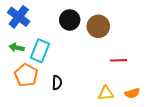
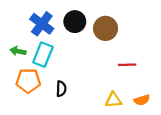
blue cross: (19, 17) -> (42, 24), moved
orange pentagon: (26, 75) -> (28, 81), turned -30

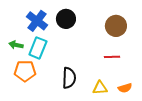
brown circle: (105, 28) -> (116, 26), moved
black semicircle: (61, 89) -> (69, 78), moved, size x1.5

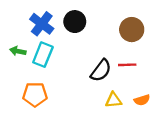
orange pentagon: (25, 71) -> (35, 94), moved
black semicircle: (69, 78) -> (101, 70), moved, turned 35

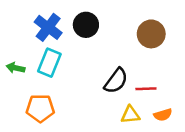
green arrow: (18, 51) -> (16, 68), moved
red line: (127, 65) -> (146, 89), moved

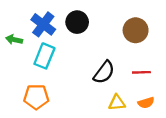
green arrow: (16, 68) -> (14, 40), moved
red line: (146, 89) -> (141, 72), moved

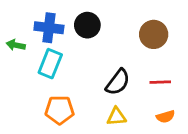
blue cross: (43, 24) -> (49, 28), turned -30
orange pentagon: (36, 97) -> (60, 110), moved
yellow triangle: (117, 103) -> (117, 117), moved

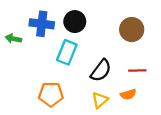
cyan rectangle: (50, 64) -> (67, 52), moved
yellow triangle: (117, 117) -> (100, 100), turned -36
orange semicircle: (166, 117) -> (128, 94), moved

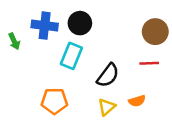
brown circle: (132, 30) -> (155, 32), moved
green arrow: (13, 39) -> (14, 41), turned -126
red line: (137, 70) -> (149, 63), moved

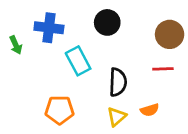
black circle: (80, 23) -> (107, 22), moved
cyan rectangle: (71, 56) -> (78, 61), turned -50
black semicircle: (108, 75) -> (118, 82), turned -35

